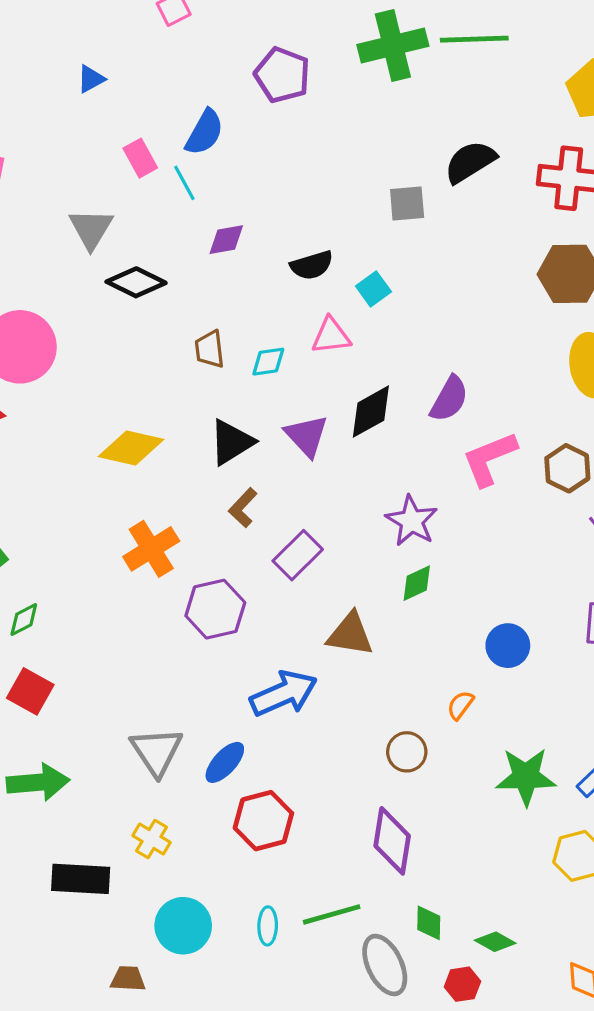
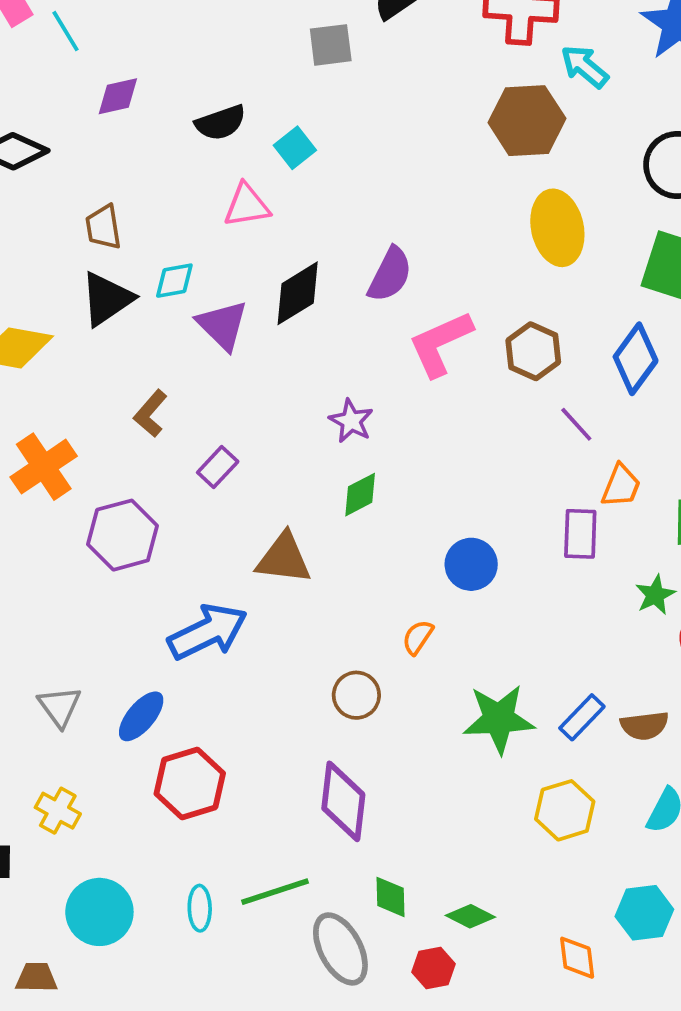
cyan diamond: (268, 362) -> (174, 281), moved
black triangle: (232, 442) -> (107, 299), moved
purple star: (412, 521) -> (351, 421), size x0.7
purple rectangle: (298, 555) -> (218, 467), size x0.7
gray triangle: (157, 751) -> (60, 707), size x0.7

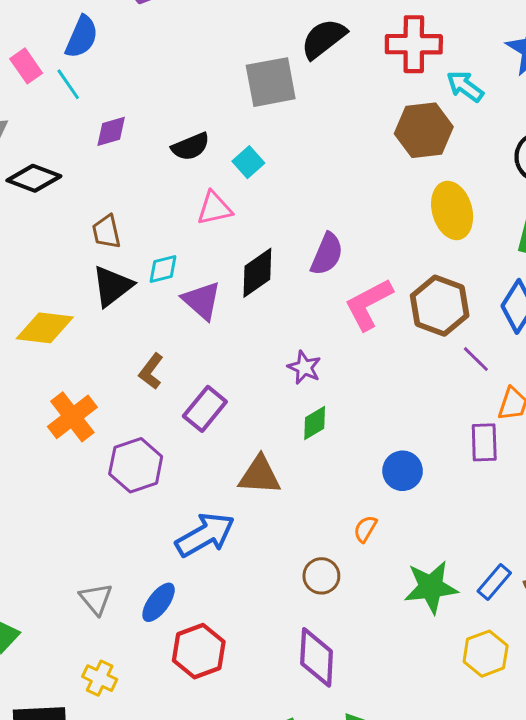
gray square: (331, 45) -> (271, 82), size x1.5
brown hexagon: (533, 351) -> (440, 306), size x1.4
purple rectangle: (218, 467) -> (205, 409), size x1.4

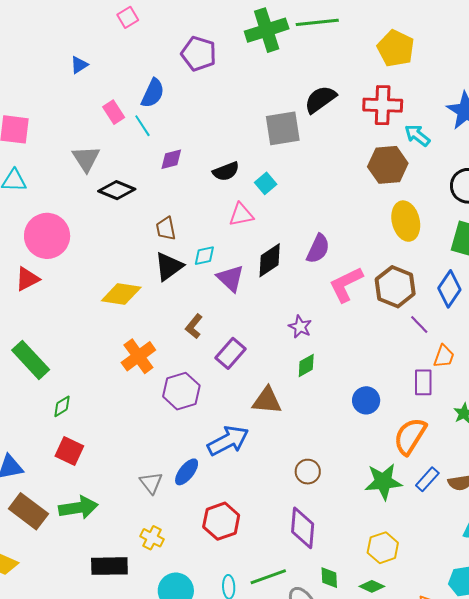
orange semicircle: (365, 529) -> (410, 436), moved, size x2.0
blue ellipse: (159, 602) -> (187, 472), moved
yellow hexagon: (486, 654) -> (383, 548), moved

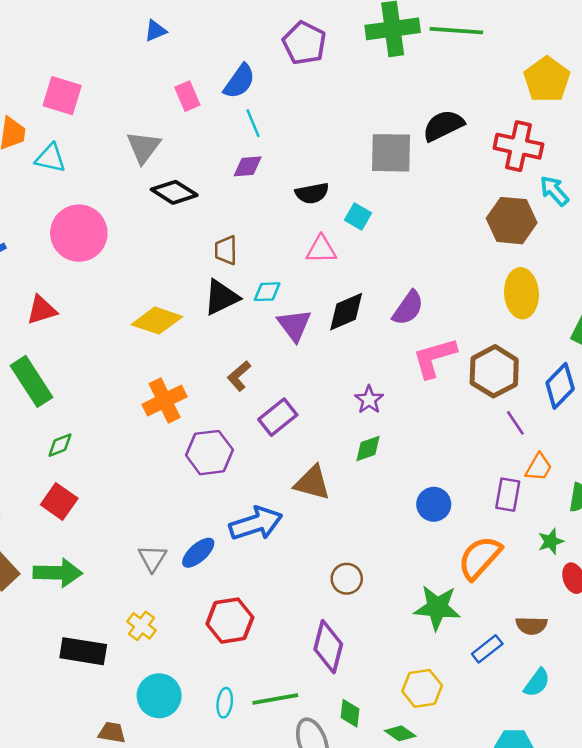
cyan line: (142, 126) -> (253, 123), moved
cyan square: (266, 183) -> (358, 216), turned -30
red triangle: (27, 279) -> (42, 310), moved
blue rectangle: (427, 479) -> (487, 649), moved

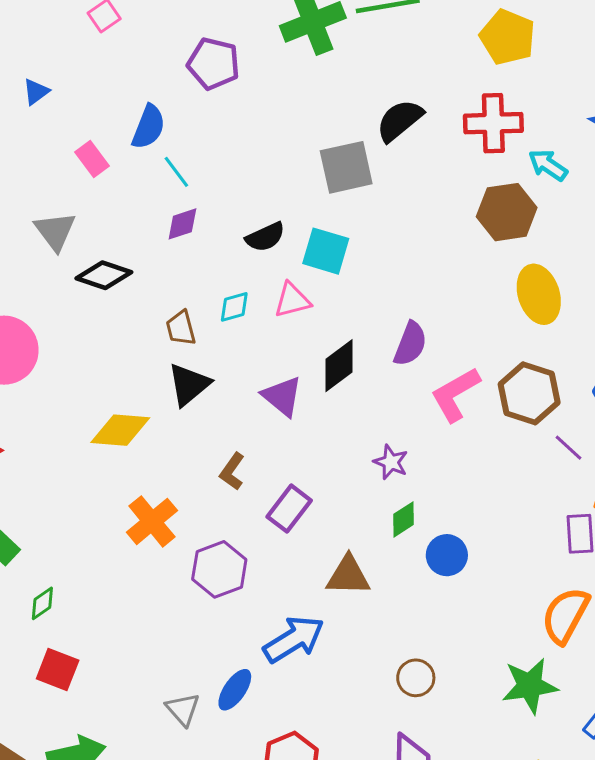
cyan square: (358, 216) -> (326, 251), size x1.5
cyan diamond: (267, 292) -> (234, 307), moved
blue circle: (434, 504) -> (447, 555), moved

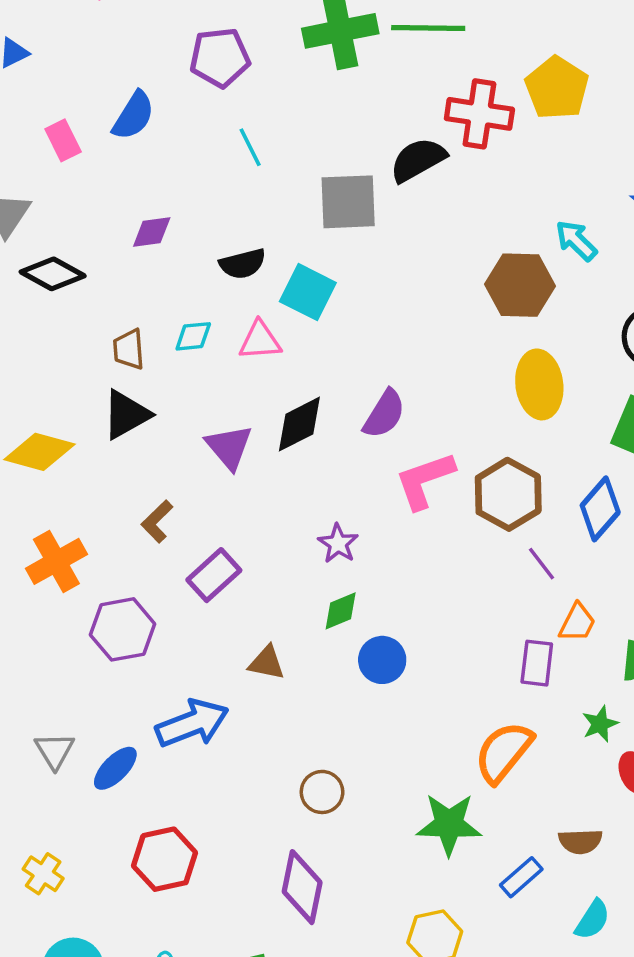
purple pentagon: (214, 64) -> (220, 58), turned -30
red cross: (493, 123) -> (479, 114), moved
cyan line: (176, 172) -> (250, 147), moved
brown triangle: (348, 576) -> (267, 663), size x0.7
gray triangle: (183, 709) -> (55, 751), moved

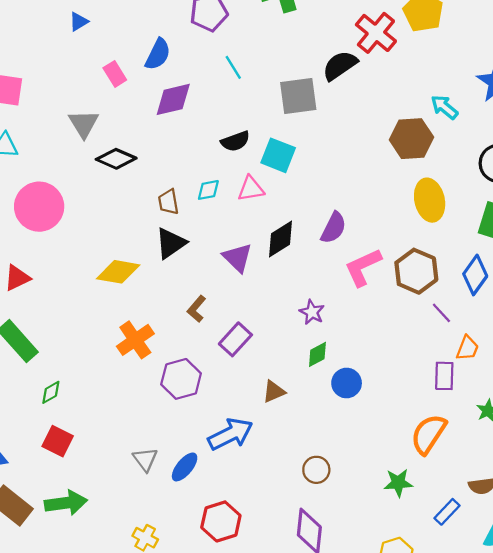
red cross: (479, 114) -> (376, 33), turned 36
purple diamond: (152, 232) -> (173, 99), moved, size x1.5
brown triangle: (267, 663) -> (274, 392), turned -30
green star: (449, 824) -> (398, 483), size x0.7

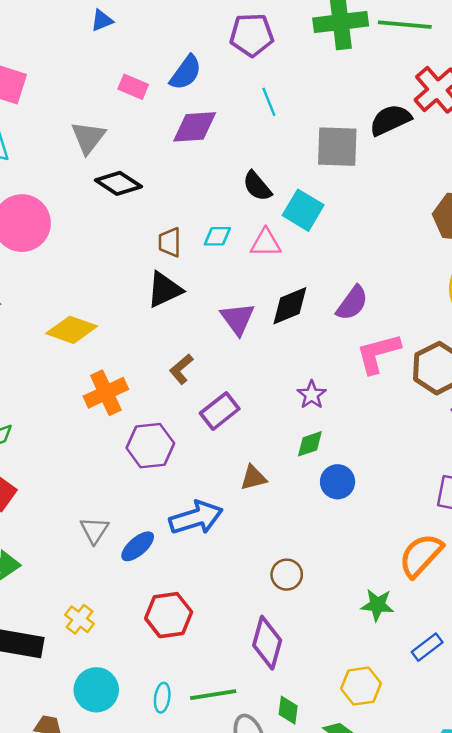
pink rectangle: (115, 74) -> (133, 87), turned -45
black semicircle: (235, 141) -> (257, 186), turned 60
yellow diamond: (118, 272) -> (72, 330), moved

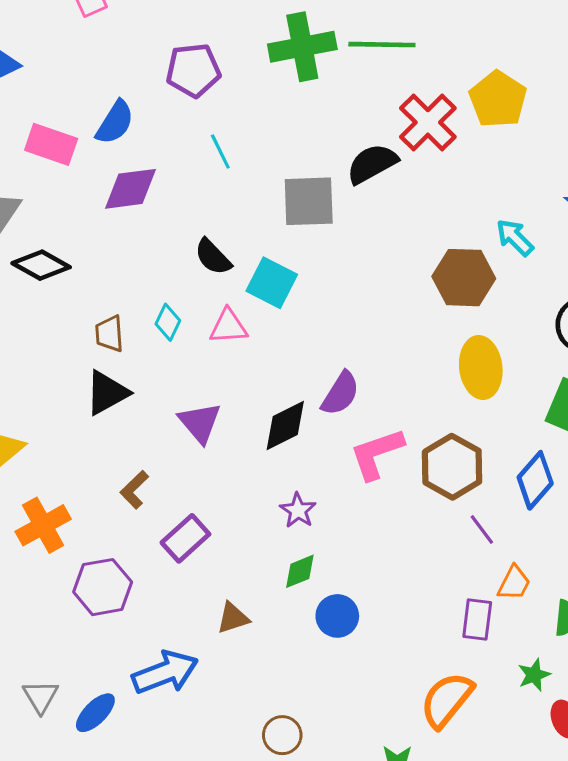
pink rectangle: (133, 87) -> (51, 144), size x1.4
cyan diamond: (217, 236) -> (168, 322), turned -60
black diamond: (290, 306) -> (285, 425), moved

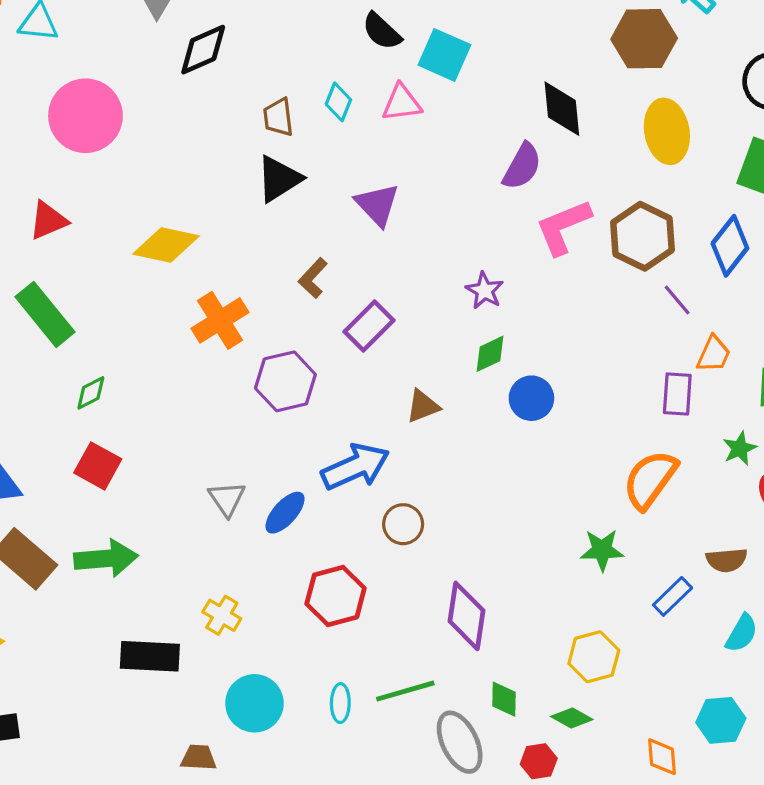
black diamond: (41, 265) -> (203, 50), turned -50
black diamond: (285, 425) -> (562, 109), moved, turned -66
brown circle: (282, 735) -> (403, 524), moved

